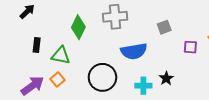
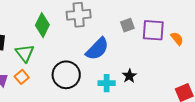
purple square: (190, 47) -> (153, 30), moved, size x1.6
blue semicircle: (134, 51) -> (97, 49), turned -35
green triangle: (61, 55) -> (25, 53), turned 42

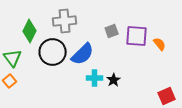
black circle: (66, 75) -> (53, 52), moved
cyan cross: (107, 83) -> (95, 78), moved

